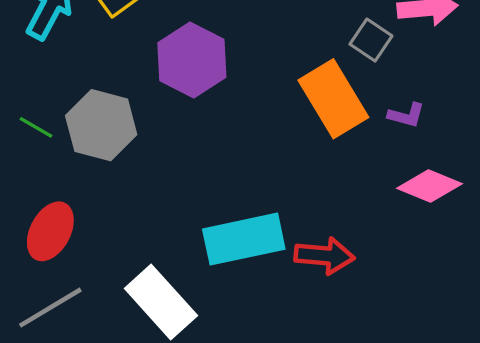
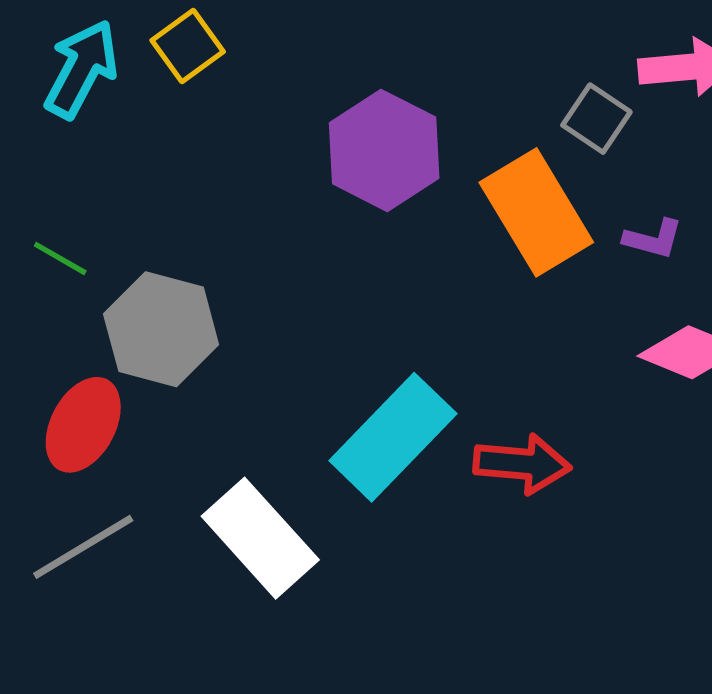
purple hexagon: (192, 60) -> (384, 150), moved
gray hexagon: (101, 125) -> (161, 329), moved
cyan rectangle: (244, 239) -> (393, 437), turned -34

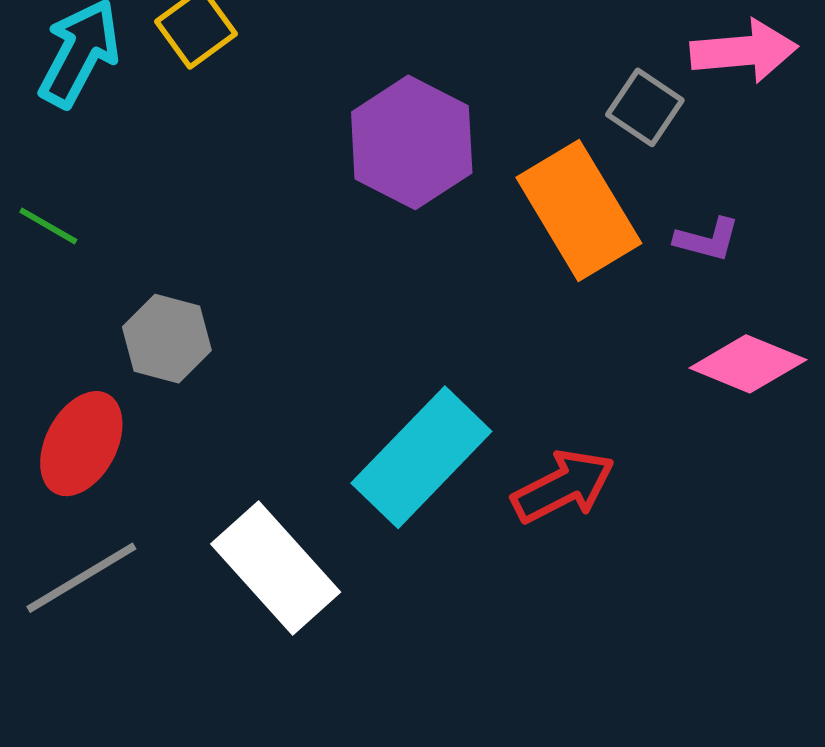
green line: (60, 258) -> (48, 226), moved
gray hexagon: (161, 329) -> (167, 339), size x0.7
red arrow: (522, 464) -> (563, 486), turned -32

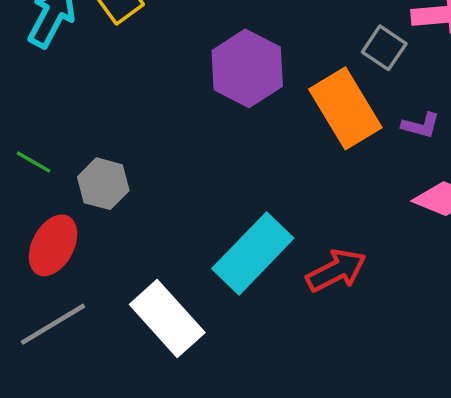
green line: (48, 226) -> (34, 162), moved

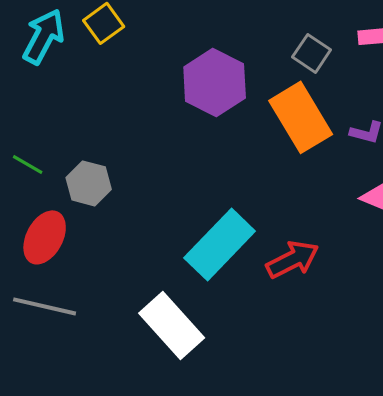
gray square: (384, 48) -> (312, 53), moved
white rectangle: (167, 318) -> (172, 325), moved
gray line: (53, 324) -> (45, 306), turned 44

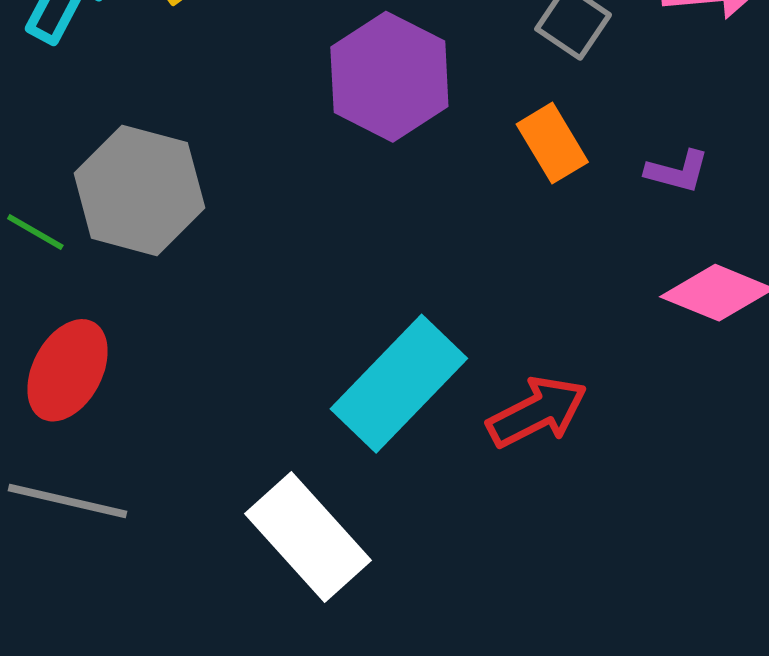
orange rectangle: (301, 117) -> (552, 143), size x0.6
gray hexagon: (89, 183) -> (139, 190), moved, size x1.5

